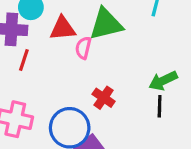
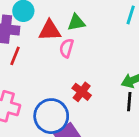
green triangle: (106, 24) -> (76, 23), moved, size x0.6

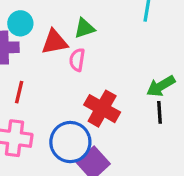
red line: (15, 56) -> (19, 92), moved
red cross: (82, 92) -> (102, 109), size x1.5

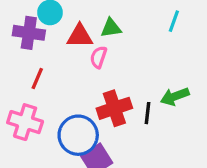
red cross: (102, 109) -> (114, 108), turned 32
black line: (160, 112) -> (147, 113), moved

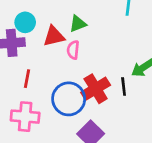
blue circle: (78, 135) -> (69, 99), moved

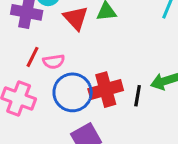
red triangle: (54, 36) -> (76, 18), turned 45
pink semicircle: (73, 50) -> (54, 62), moved, turned -120

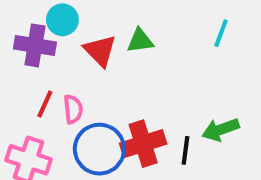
pink semicircle: (54, 62) -> (73, 109), turned -85

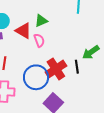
pink semicircle: (73, 109) -> (39, 40), moved

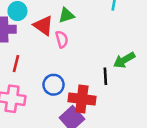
red cross: (56, 69) -> (82, 99), moved, turned 35
blue circle: (36, 77) -> (54, 85), size x0.7

